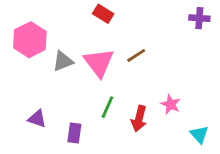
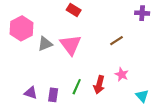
brown line: (136, 55) -> (117, 41), moved
green line: (107, 107) -> (77, 87), moved
purple triangle: (37, 119) -> (31, 93), moved

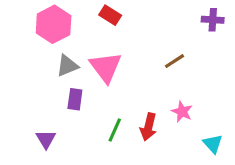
pink hexagon: (21, 28) -> (54, 24), moved
purple triangle: (31, 93) -> (46, 139), turned 40
purple rectangle: (53, 95) -> (75, 99), moved

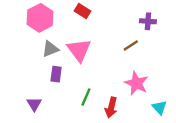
purple cross: (213, 20) -> (148, 21), moved
pink star: (182, 112) -> (136, 83), size x1.5
red arrow: (148, 127) -> (111, 107), moved

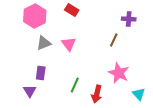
brown line: (131, 45) -> (114, 40), turned -32
pink triangle: (79, 50) -> (69, 44), size x0.7
purple rectangle: (56, 74) -> (41, 73), moved

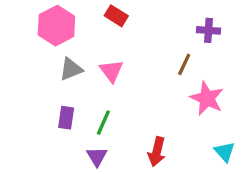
pink star: (119, 73) -> (207, 98), moved
green line: (75, 85) -> (103, 123), moved
purple triangle: (30, 91) -> (97, 157), moved

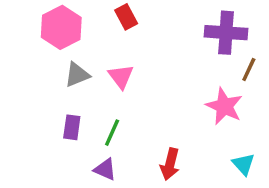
red rectangle: (116, 16) -> (126, 17), turned 30
purple cross: (208, 30) -> (226, 33), size x1.6
brown line: (184, 64) -> (249, 69), moved
purple triangle: (97, 157) -> (105, 169), turned -35

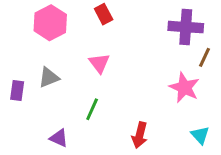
gray triangle: (77, 75) -> (49, 78), moved
purple rectangle: (72, 127) -> (17, 90), moved
purple triangle: (105, 169) -> (59, 138), moved

